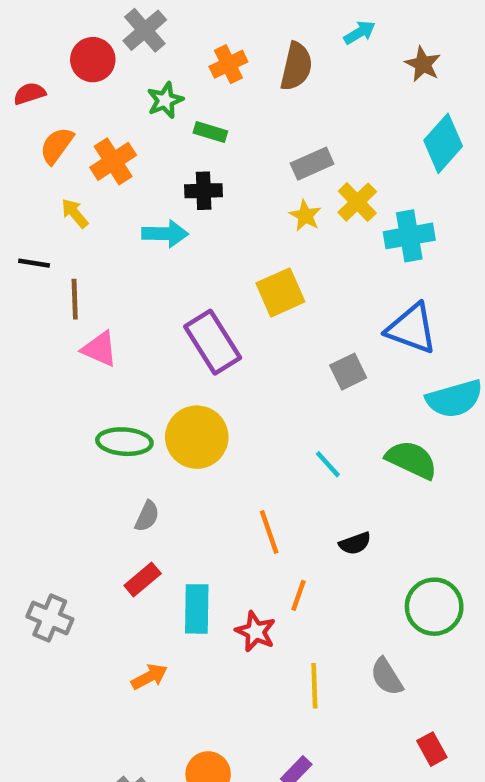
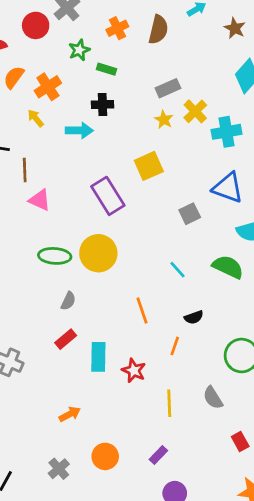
yellow arrow: (75, 213) -> (36, 118), moved
orange line: (298, 595) -> (175, 346), moved
orange arrow: (149, 677) -> (70, 414), moved

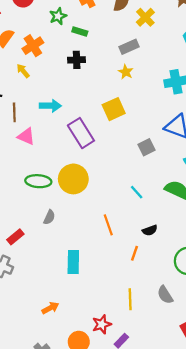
yellow cross: (195, 111) -> (145, 17), moved
cyan arrow: (79, 130) -> (50, 106), moved
red rectangle: (66, 339) -> (15, 237), moved
red star: (134, 371) -> (102, 324), moved, turned 30

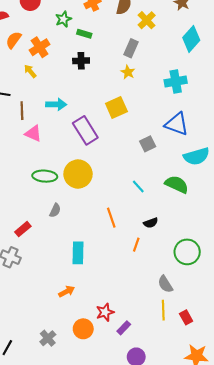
gray rectangle: (129, 47) -> (131, 48), turned -42
yellow line: (130, 299) -> (163, 310), moved
orange arrow: (50, 308) -> (67, 291), moved

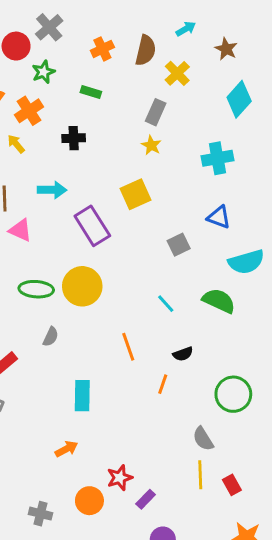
green star: (63, 19) -> (43, 72), moved
black cross: (81, 61) -> (74, 138), moved
blue triangle: (177, 124) -> (219, 217), size x0.7
gray cross: (48, 338) -> (41, 514), turned -35

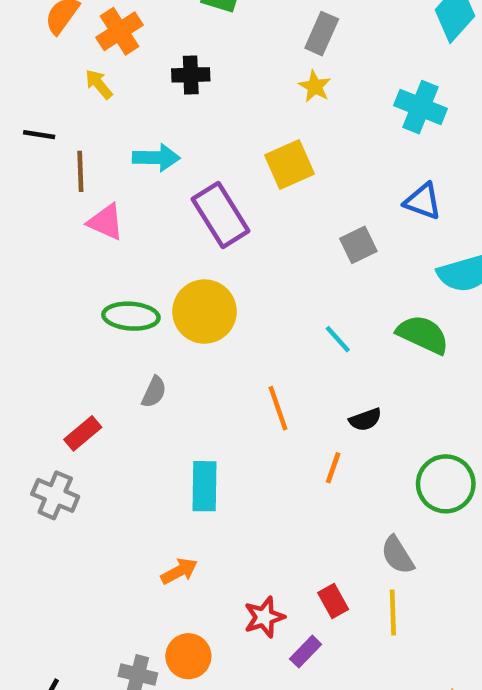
cyan cross: (217, 158) -> (420, 107), turned 32
red rectangle: (232, 485) -> (333, 601), moved
orange circle: (89, 501) -> (188, 656), moved

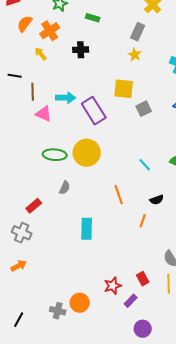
cyan arrow: (156, 158) -> (66, 98), moved
yellow square: (290, 165) -> (124, 89), turned 30
gray square: (358, 245) -> (144, 109), moved
orange arrow: (179, 571) -> (19, 266), moved

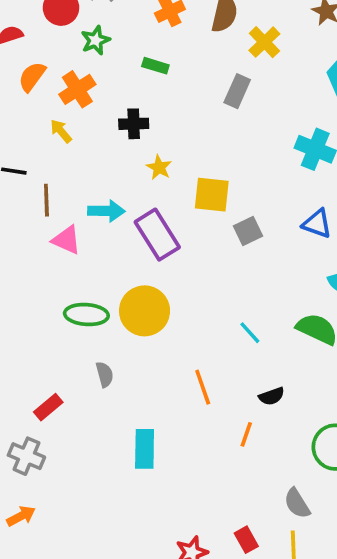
yellow star: (135, 55) -> (159, 167), moved
gray semicircle: (65, 188) -> (105, 374), turned -40

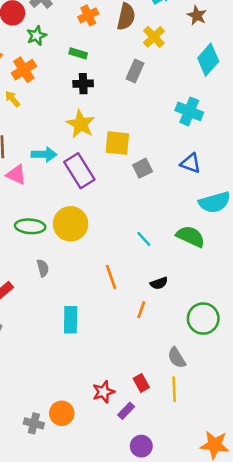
black cross: (134, 124) -> (83, 84), moved
yellow star: (159, 167) -> (81, 124), size x1.6

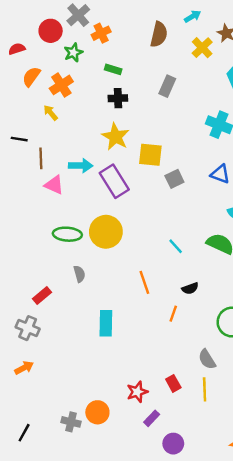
orange cross: (88, 15) -> (101, 33), moved
yellow cross: (154, 37) -> (202, 48), moved
purple rectangle: (126, 411) -> (152, 418), moved

